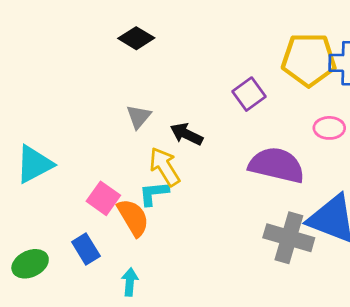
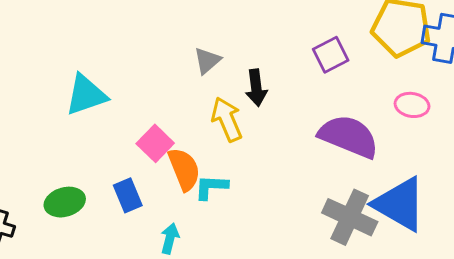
black arrow: (187, 134) -> (256, 88), turned -132
cyan L-shape: (154, 193) -> (211, 187), moved

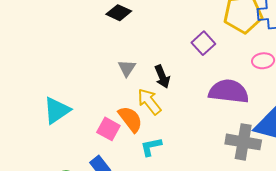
orange semicircle: (184, 169) -> (130, 119), moved

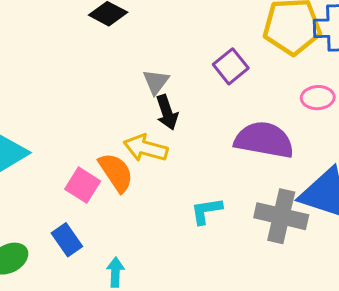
gray triangle: (127, 68) -> (156, 82), moved
yellow arrow: (149, 102) -> (146, 148), turned -40
cyan L-shape: (151, 147) -> (206, 211), moved

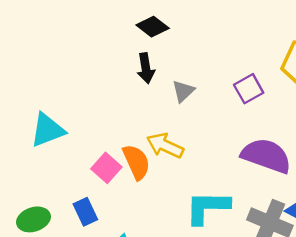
black arrow: (167, 112) -> (146, 68), moved
cyan L-shape: (206, 211) -> (207, 207), size x1.6

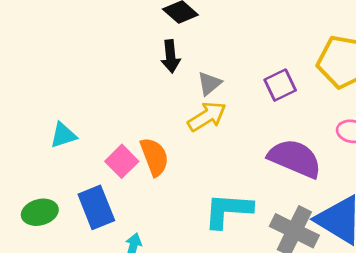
cyan triangle: (48, 130) -> (63, 135), moved, size x0.7
yellow arrow: (165, 146) -> (207, 116), moved, turned 120
blue rectangle: (85, 212) -> (96, 207), size x1.4

